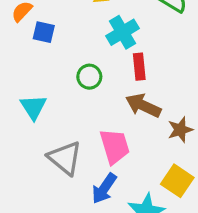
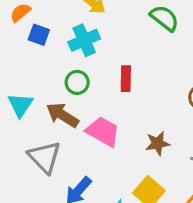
cyan cross: (123, 32) -> (84, 40), moved
brown arrow: (143, 106) -> (62, 115), moved
pink trapezoid: (115, 146) -> (103, 131), moved, turned -51

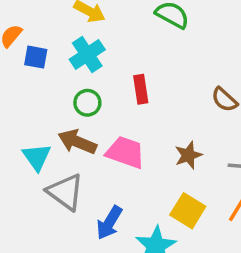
cyan triangle: (20, 105) -> (37, 157), moved

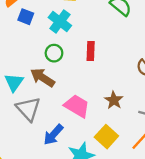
cyan cross: (87, 55) -> (60, 21), turned -30
pink trapezoid: (125, 152) -> (77, 106), moved
brown star: (188, 155) -> (114, 100), turned -30

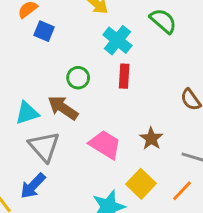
cyan cross: (60, 21) -> (117, 40), moved
cyan triangle: (14, 82) -> (27, 113), turned 36
blue arrow: (53, 135) -> (33, 186), moved

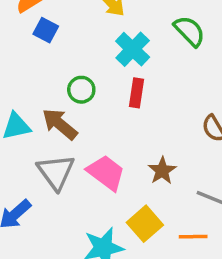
gray triangle: (44, 147) -> (56, 172), moved
orange line: (182, 191) -> (193, 237), turned 40

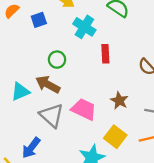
blue square: (46, 30) -> (39, 20), moved, turned -35
red rectangle: (137, 93) -> (105, 54), moved

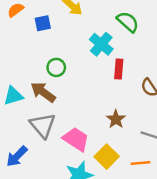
cyan cross: (84, 27) -> (101, 44), moved
red rectangle: (105, 54) -> (119, 69), moved
pink trapezoid: (84, 109) -> (76, 139), moved

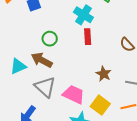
red rectangle: (119, 69) -> (88, 37), moved

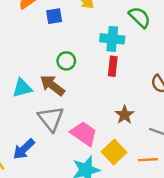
cyan cross: (83, 15) -> (112, 39), turned -36

